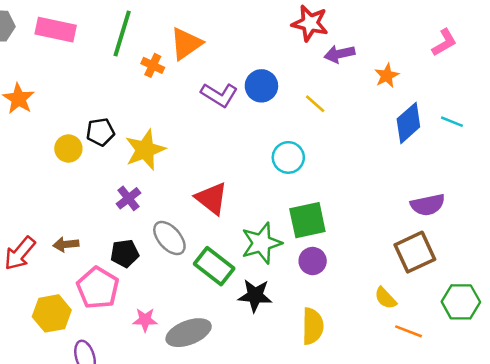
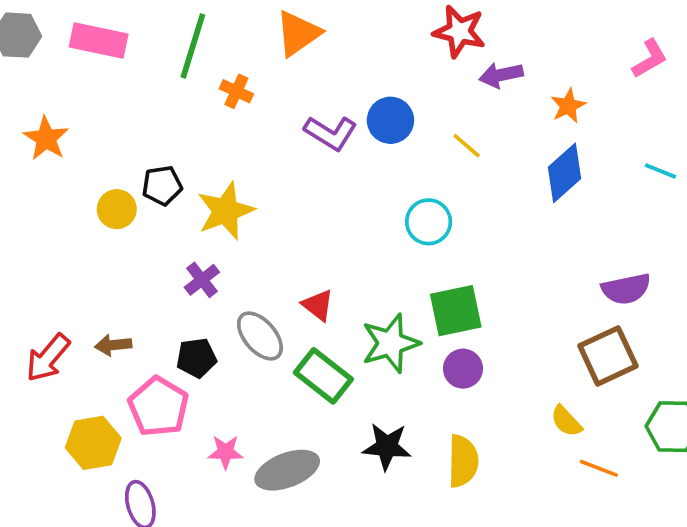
orange triangle: (186, 44) -> (298, 33), moved
blue diamond: (408, 123) -> (564, 173), moved
red triangle: (212, 198) -> (318, 305), moved, size x0.7
black star: (255, 296) -> (387, 447), moved

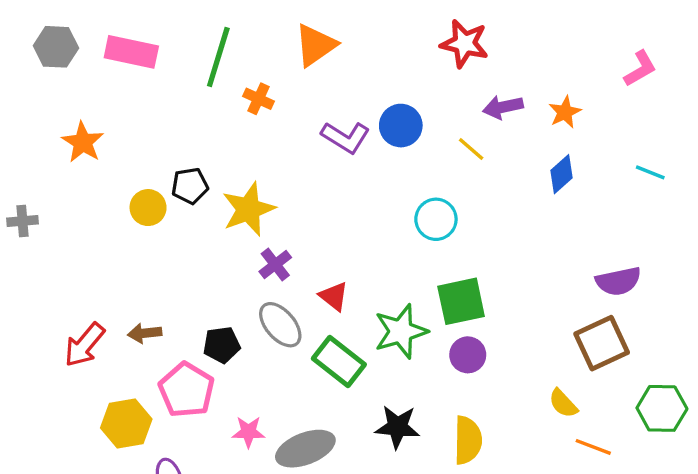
purple arrow: (501, 75) -> (503, 107), moved
blue diamond: (564, 173) -> (561, 174), size x0.7
purple cross: (202, 280) -> (275, 264), moved

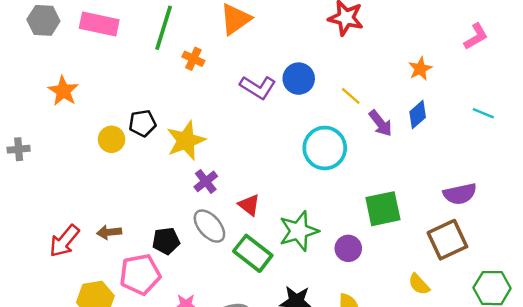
purple arrow: (503, 107) -> (380, 123), moved, turned -116
cyan circle: (436, 219) -> (325, 148), size x1.4
green square: (461, 301) -> (383, 209), moved
pink pentagon: (187, 390) -> (140, 274), turned 30

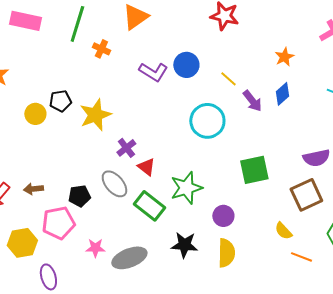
purple cross: (206, 181) -> (126, 148), moved
purple circle: (348, 248) -> (223, 216), moved

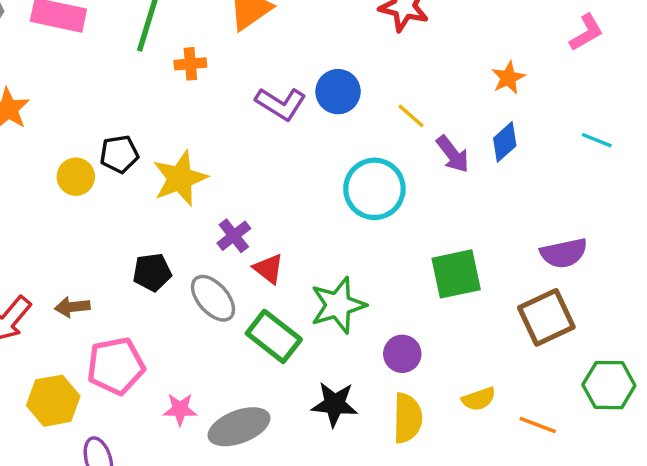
orange cross: (101, 49) -> (190, 64), turned -30
black pentagon: (79, 196) -> (152, 272), moved
yellow semicircle: (283, 231) -> (479, 399), moved, turned -66

